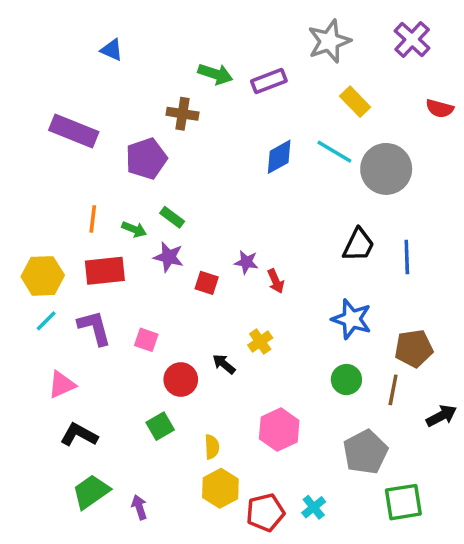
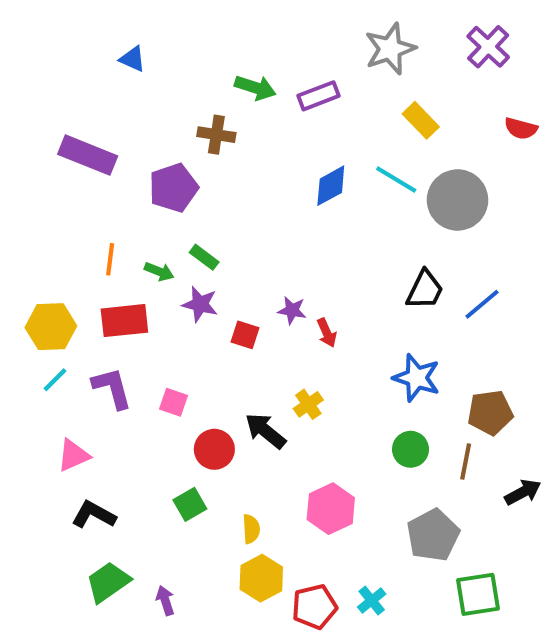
blue line: (407, 257) -> (482, 304), turned 52
black arrow: (224, 364) -> (265, 431), size x1.5

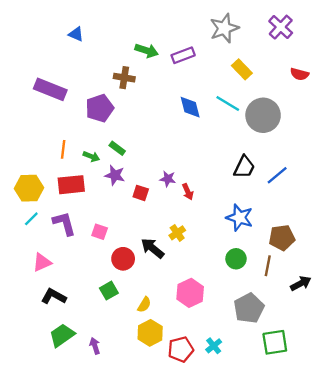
blue diamond: (331, 186) -> (190, 107), turned -75
yellow semicircle: (251, 529) -> (144, 305), turned 35

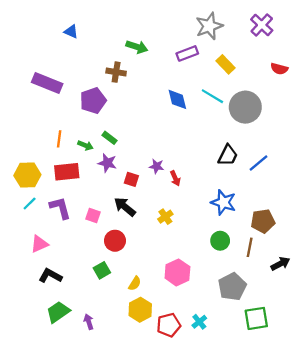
purple rectangle: (183, 55) -> (187, 53), moved
black arrow: (152, 248) -> (125, 207), moved

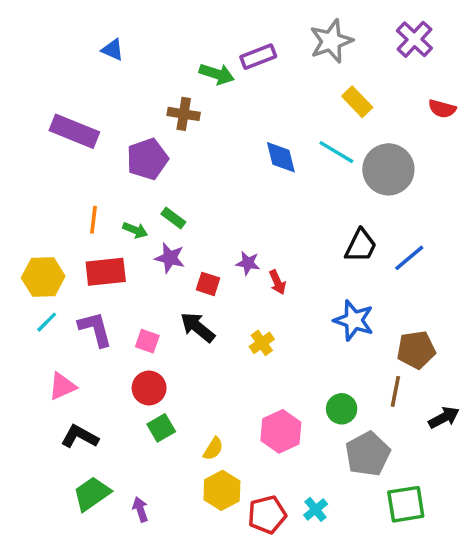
purple rectangle: (187, 53) -> (258, 57), moved
red circle: (115, 241) -> (149, 388), moved
green circle: (220, 241) -> (342, 409), moved

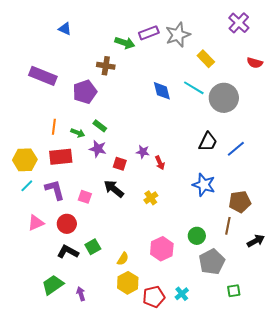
gray star: (331, 41) -> (178, 35), moved
red circle: (149, 388) -> (67, 224), moved
black L-shape: (80, 437) -> (68, 252), moved
green square: (406, 504) -> (234, 291), size x0.6

